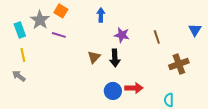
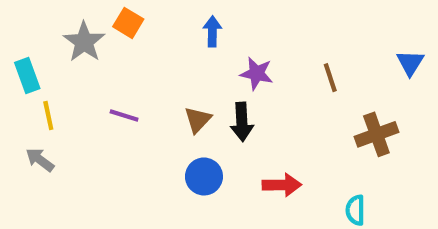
cyan rectangle: (20, 30) -> (27, 76), moved
purple line: (59, 35) -> (124, 115), moved
blue circle: (113, 91) -> (204, 176), moved

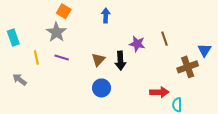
gray star: (84, 42) -> (56, 32), moved
blue triangle: (410, 63) -> (204, 50), moved
purple star: (257, 73) -> (137, 44), moved
yellow line: (48, 115) -> (36, 57), moved
red arrow: (282, 185) -> (159, 92), moved

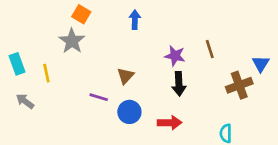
cyan rectangle: (13, 38) -> (17, 64), moved
purple line: (62, 57) -> (99, 97), moved
black arrow: (120, 61) -> (179, 84), moved
red arrow: (159, 92) -> (170, 123), moved

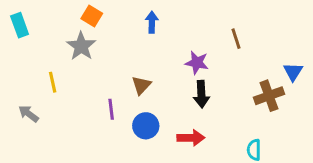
brown line: (210, 49) -> (236, 39), moved
cyan rectangle: (17, 64) -> (20, 25), moved
purple line: (99, 97) -> (111, 109), turned 66

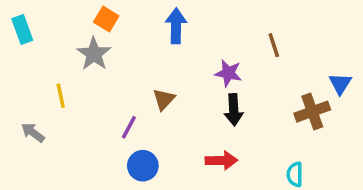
blue arrow: (152, 22) -> (176, 26), size x1.4
purple line: (111, 109) -> (129, 127), turned 35
blue circle: (146, 126) -> (143, 166), moved

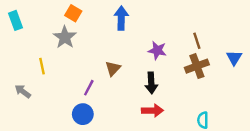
brown line: (274, 45) -> (197, 41), moved
black arrow: (234, 110) -> (151, 83), moved
brown cross: (312, 112) -> (197, 66), moved
blue circle: (143, 166) -> (83, 114), moved

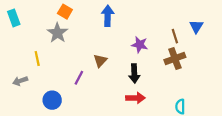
blue triangle: (234, 58) -> (196, 26), moved
gray arrow: (23, 91) -> (20, 81), turned -56
blue circle: (83, 114) -> (52, 100), moved

